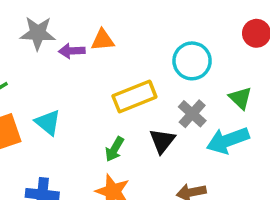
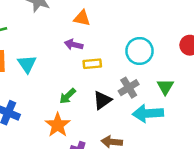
purple arrow: (72, 51) -> (74, 45), moved
yellow rectangle: (134, 96) -> (92, 64), size x0.6

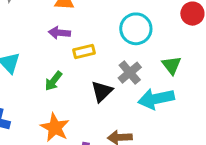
green arrow: (68, 96) -> (53, 81), moved

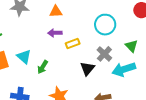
green arrow: (53, 81) -> (43, 67), moved

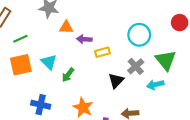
orange triangle: (56, 12) -> (66, 27), moved
green triangle: (132, 46) -> (166, 60), size x1.5
cyan arrow: (124, 69) -> (155, 85), size x0.7

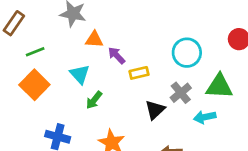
purple arrow: (84, 39) -> (117, 55), turned 40
green triangle: (166, 60) -> (219, 86), turned -50
cyan triangle: (49, 62) -> (80, 74), moved
orange square: (21, 65) -> (34, 85), turned -35

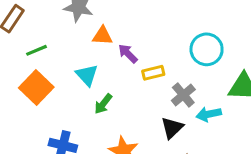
gray cross: (181, 93) -> (183, 95), moved
black triangle: (155, 110) -> (172, 128), moved
cyan arrow: (205, 117) -> (209, 114), moved

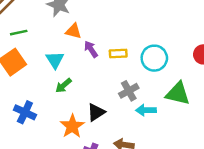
yellow rectangle: (153, 73) -> (118, 54), moved
black triangle: (172, 128) -> (96, 112), moved

